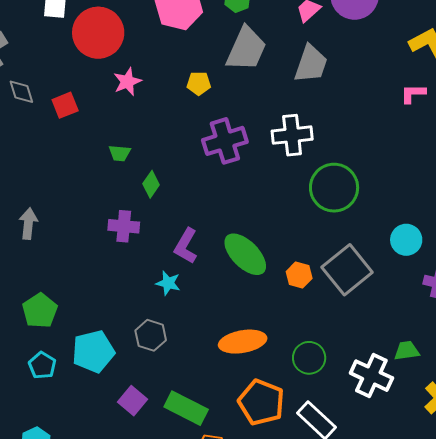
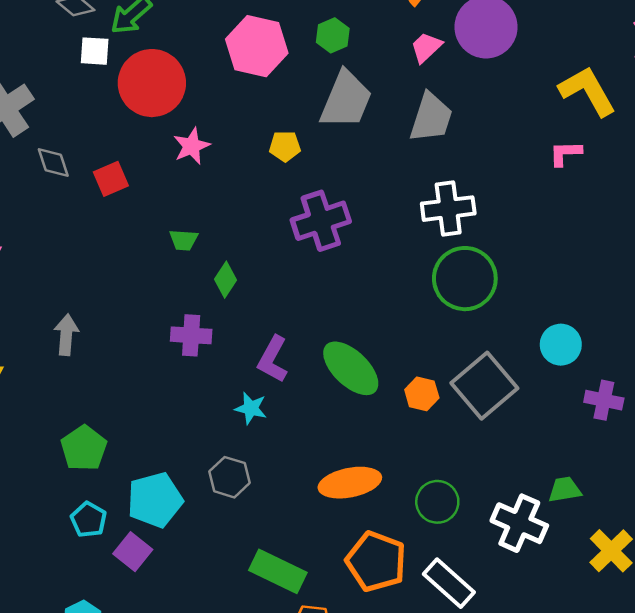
white cross: (292, 135) -> (448, 209), moved
purple square: (133, 401) -> (133, 552), moved

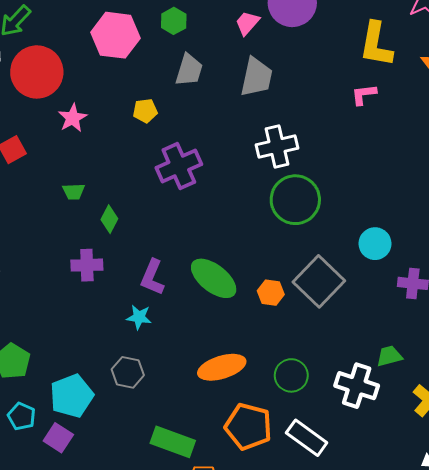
yellow L-shape: (587, 91) -> (376, 44), turned -135
gray trapezoid: (346, 100) -> (189, 70), size x0.7

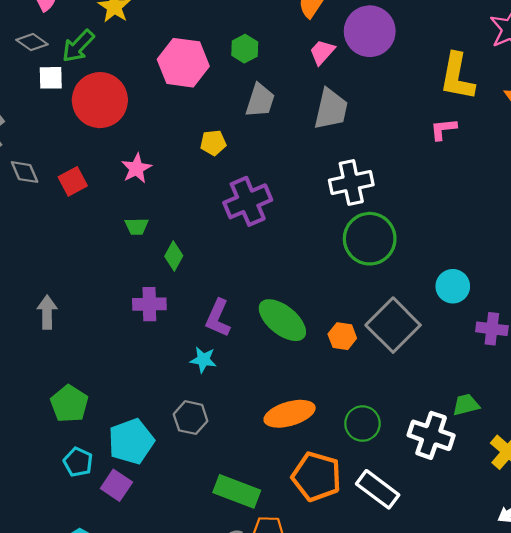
pink star: (73, 118) -> (136, 168), moved

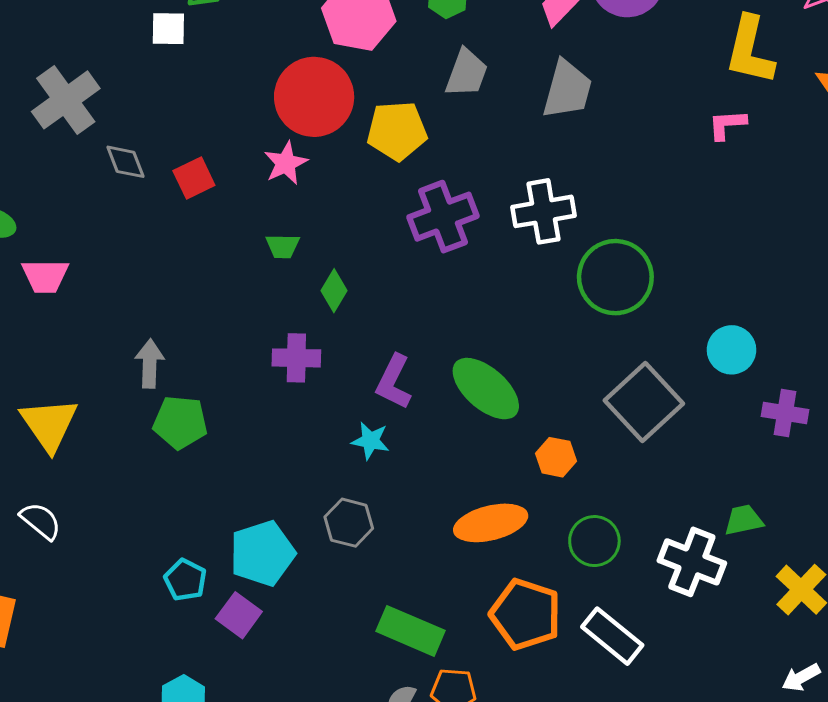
red circle: (100, 100) -> (314, 97), moved
yellow pentagon: (213, 143) -> (397, 131), size x1.6
white cross: (351, 183) -> (543, 211), moved
orange hexagon: (342, 336) -> (556, 457), moved
green pentagon: (69, 404) -> (180, 422), moved, turned -30

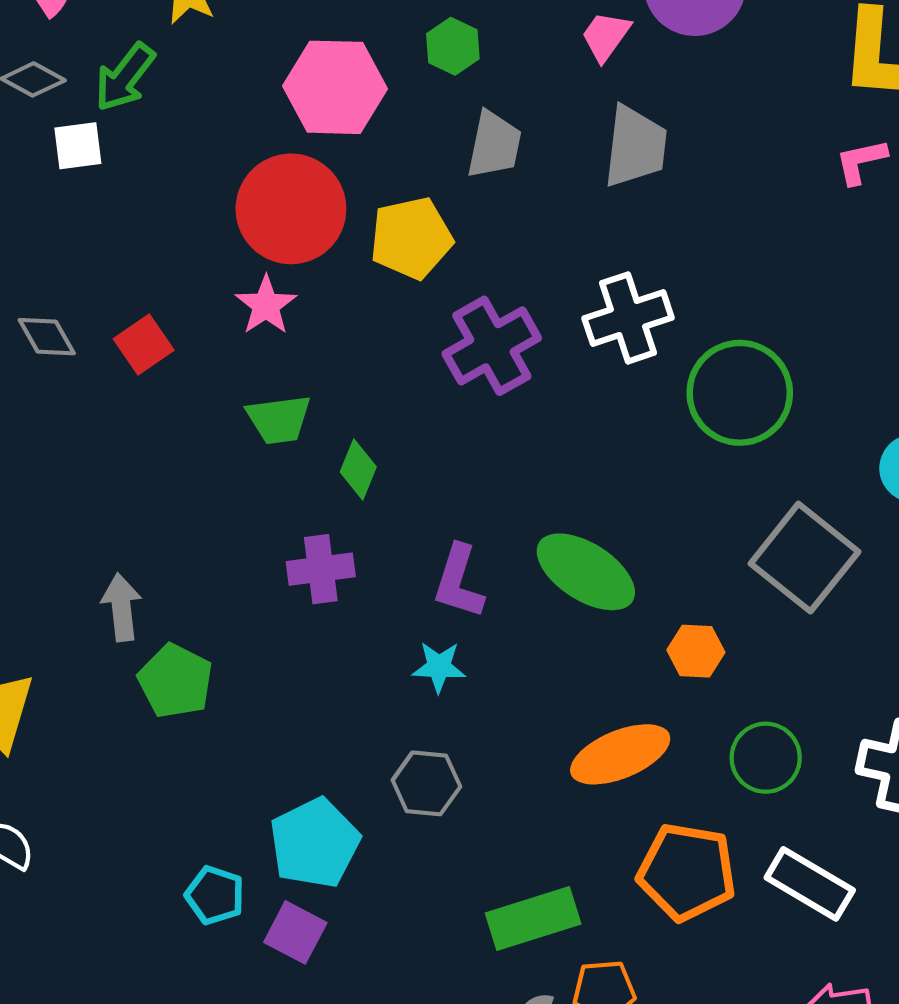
green trapezoid: (283, 246) -> (279, 419), size x1.4
green pentagon: (180, 422) -> (175, 681), turned 30
green rectangle: (411, 631) -> (533, 918), turned -32

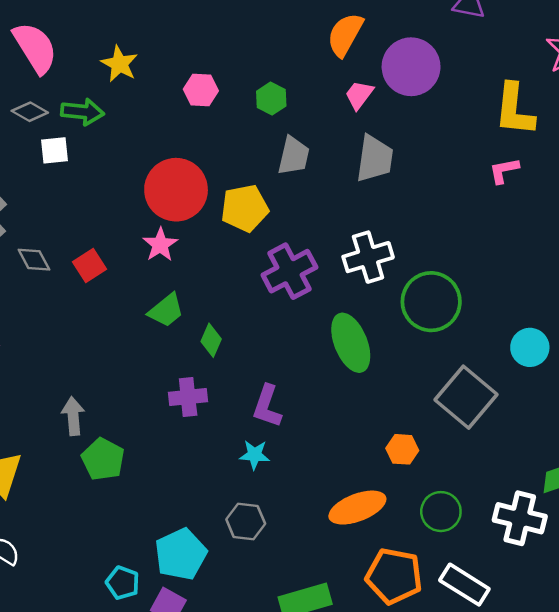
green arrow: (125, 77) -> (82, 112), turned -123
pink hexagon: (335, 87) -> (201, 90), moved, size x0.6
green trapezoid: (279, 419) -> (166, 310), turned -33
green ellipse: (586, 572) -> (351, 343), moved, turned 34

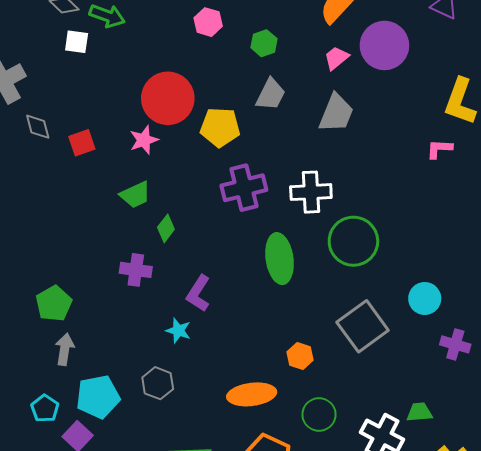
gray arrow: (73, 416) -> (65, 349), moved

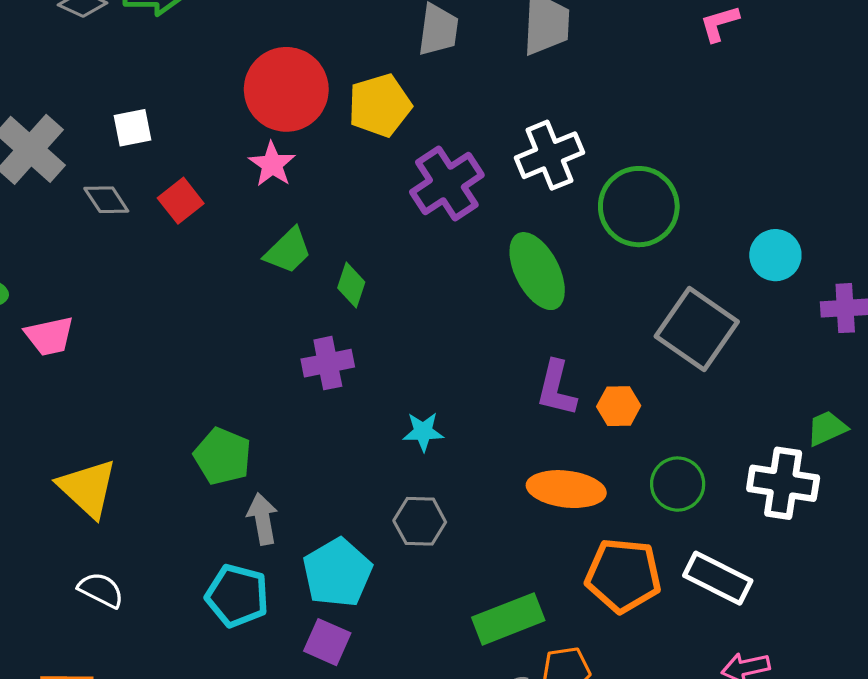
white square: (77, 42) -> (132, 128), moved
purple L-shape: (198, 293) -> (556, 388), moved
orange ellipse: (252, 394) -> (566, 489), turned 33
cyan pentagon: (45, 408) -> (237, 596), moved, size x1.4

